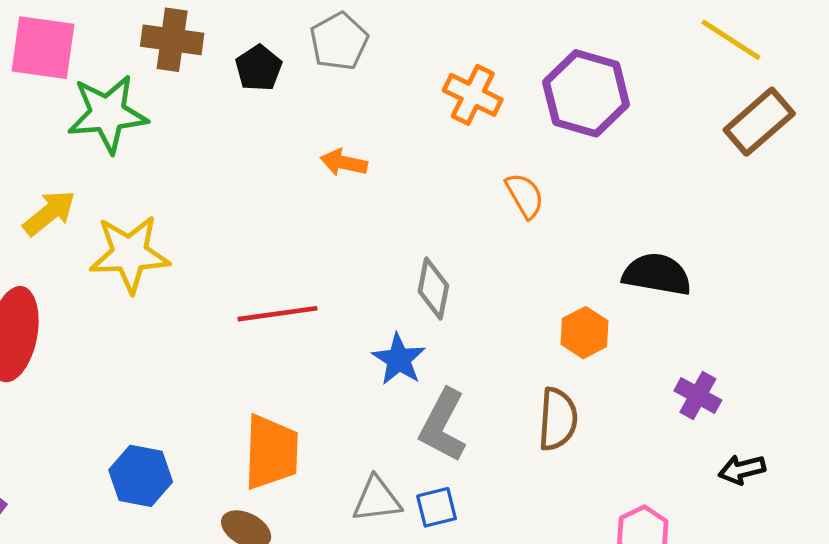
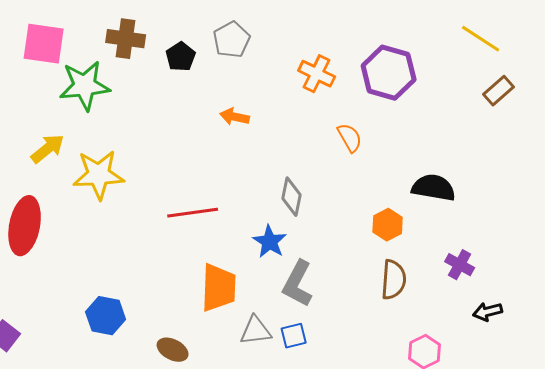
brown rectangle: (759, 122) -> (499, 91), size x0.7
brown semicircle: (558, 419) -> (394, 280), moved
orange trapezoid: (271, 452) -> (219, 288), moved

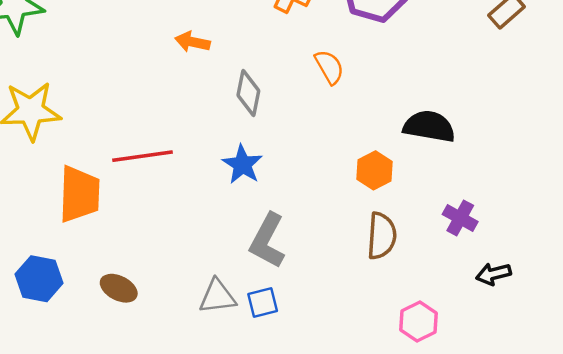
gray diamond: (292, 197) -> (248, 93), moved
blue star: (270, 242) -> (242, 164), moved
orange trapezoid: (219, 288) -> (79, 194), moved
brown ellipse: (173, 350) -> (119, 288), moved

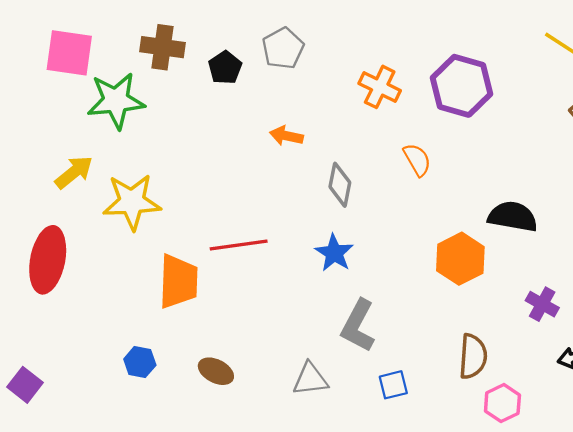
orange hexagon: (374, 170) -> (460, 259), size x1.4
brown semicircle: (382, 236) -> (473, 356), moved
blue hexagon: (39, 279) -> (140, 362), size x0.7
blue square: (263, 302) -> (393, 385), moved

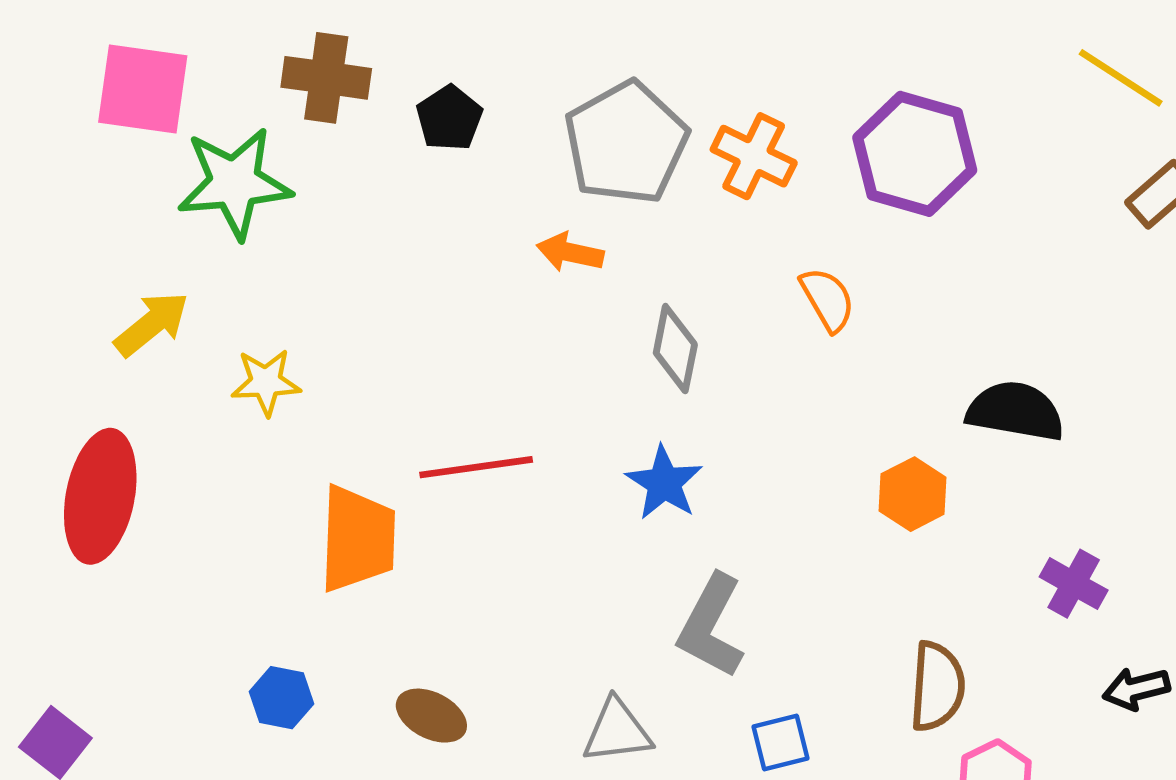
gray pentagon: (283, 48) -> (626, 143), moved, size x1.5
yellow star: (132, 202) -> (266, 382), size x0.6
orange hexagon: (460, 259) -> (913, 494), size x0.7

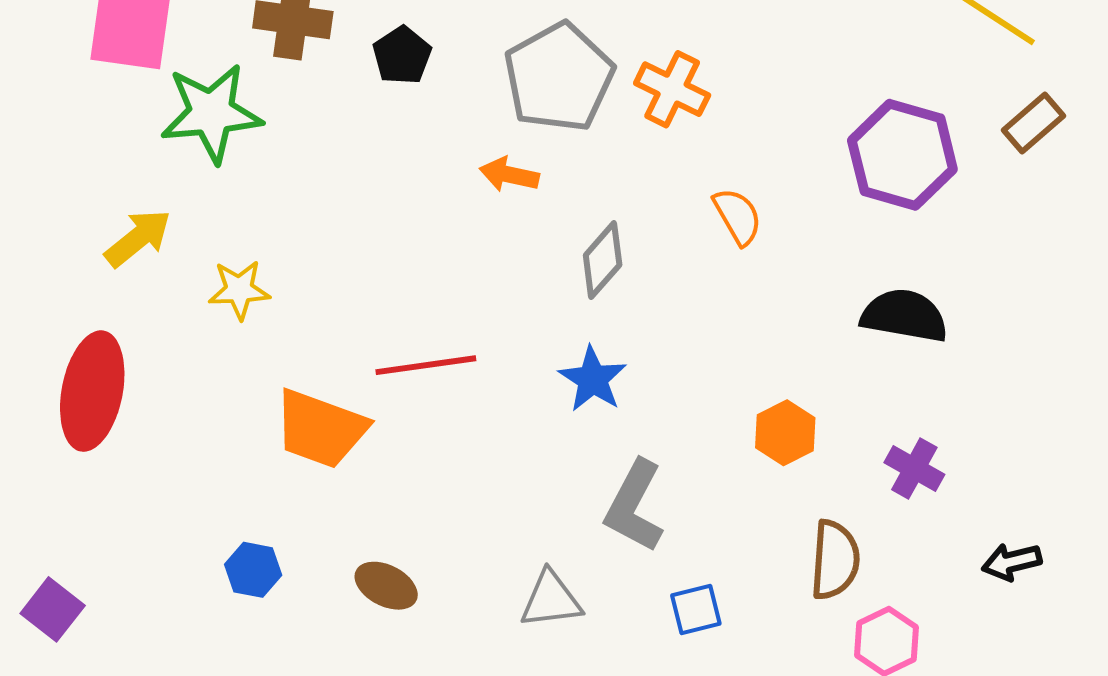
purple hexagon: (915, 154) -> (902, 155), moved
gray diamond: (675, 349) -> (603, 260), turned 30
orange hexagon: (913, 494) -> (785, 433), moved
orange trapezoid: (358, 539) -> (321, 429), turned 108
purple cross: (1074, 584) -> (914, 469), moved

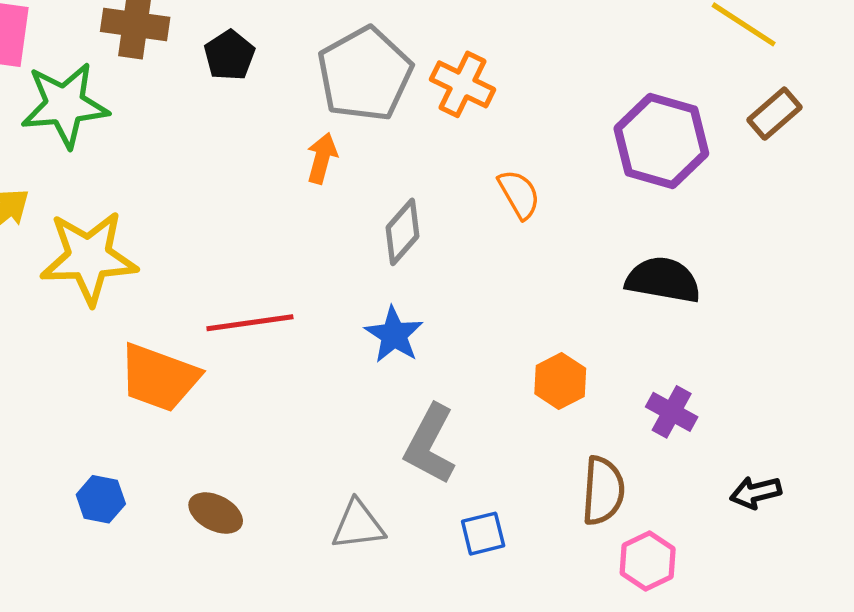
orange arrow: (509, 175) -> (322, 158), turned 93
yellow star: (239, 290) -> (89, 258), size x1.8

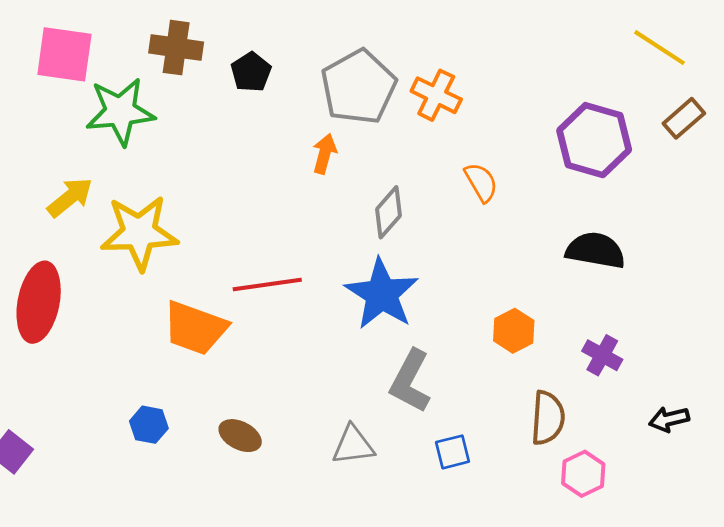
blue star: (394, 335) -> (382, 294), size x1.6

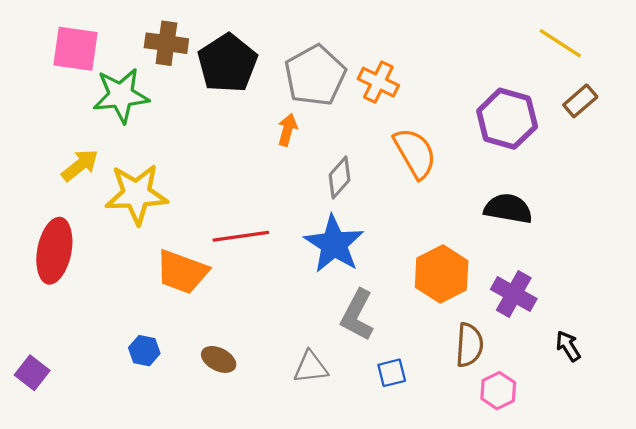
black pentagon: (251, 72) -> (227, 63), size x1.8
orange semicircle: (481, 182) -> (415, 153), size x1.6
orange hexagon: (514, 331) -> (442, 274), size x1.6
purple cross: (602, 355) -> (514, 294), size x1.4
black arrow: (669, 419) -> (568, 346), turned 72

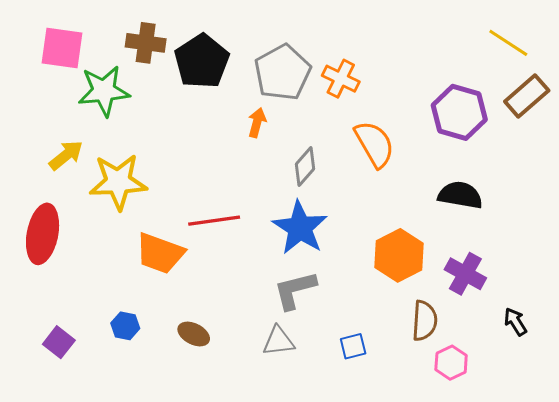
brown rectangle: (580, 101) -> (527, 96), size x1.4
gray L-shape: (357, 315) -> (295, 290), moved, turned 48
purple square: (32, 373) -> (59, 342), moved

